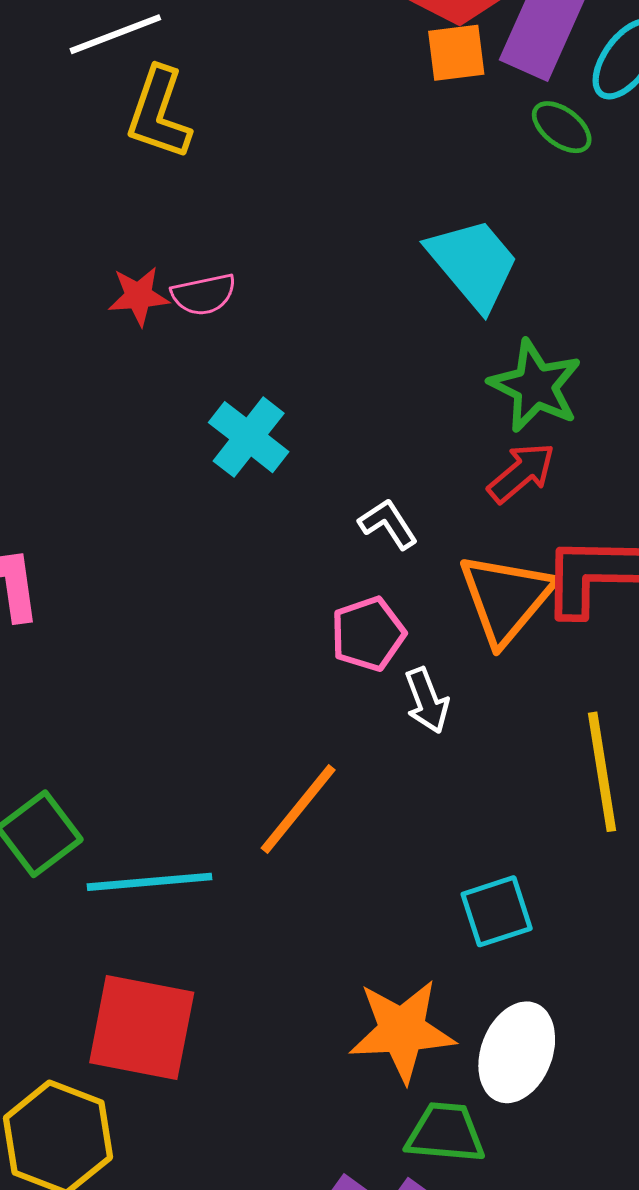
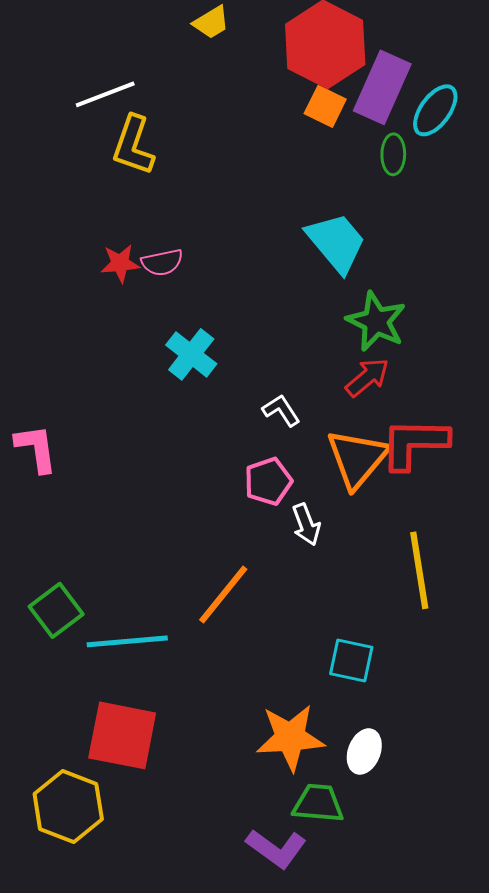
orange square: (456, 53) -> (325, 106), turned 33
green ellipse: (562, 127) -> (393, 154), turned 54
cyan square: (497, 911) -> (351, 660), turned 30
white ellipse: (517, 1052) -> (364, 751), size x0.7

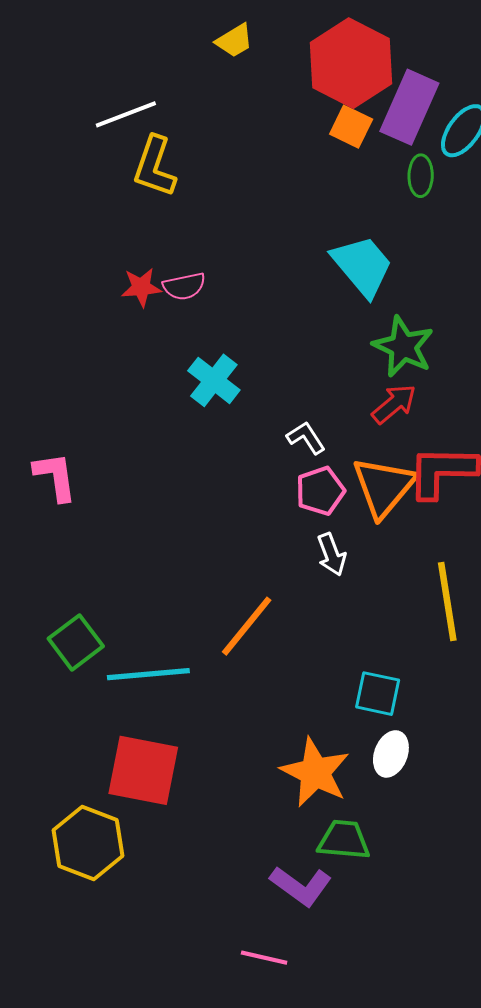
pink pentagon: (268, 481) -> (320, 491), moved
orange star: (290, 737) -> (315, 772), turned 30
white ellipse: (364, 751) -> (391, 754), moved

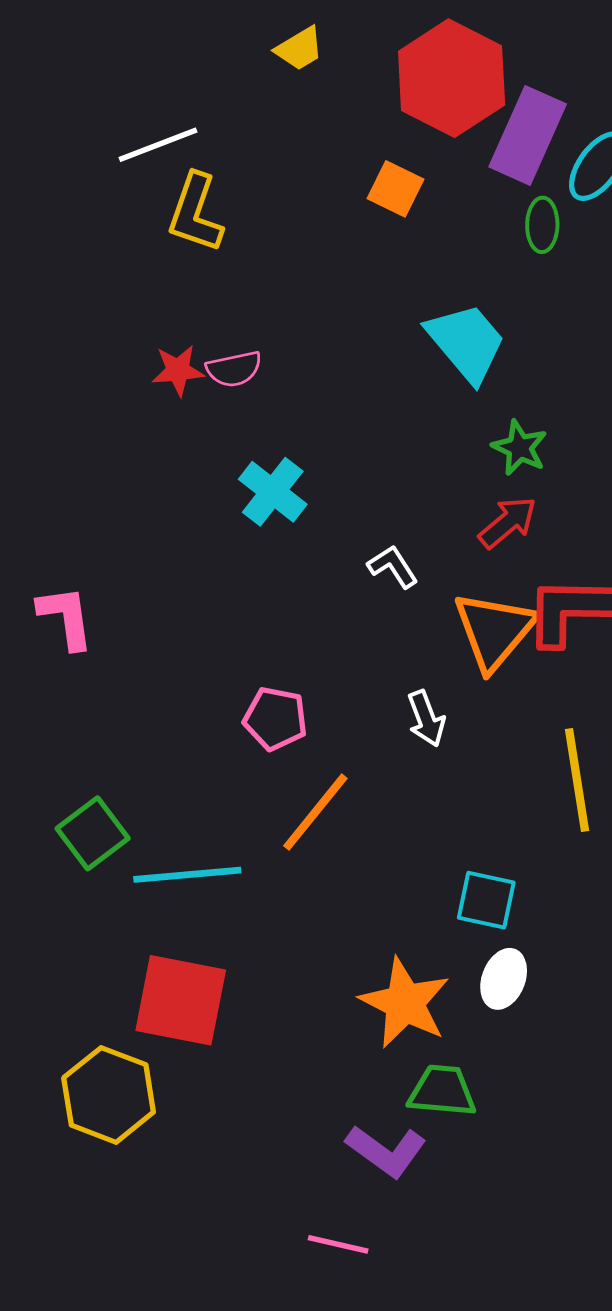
orange square: (351, 127) -> (396, 189), moved
green star: (403, 347) -> (520, 448), size x0.7
pink pentagon: (320, 491) -> (275, 719), moved, turned 30

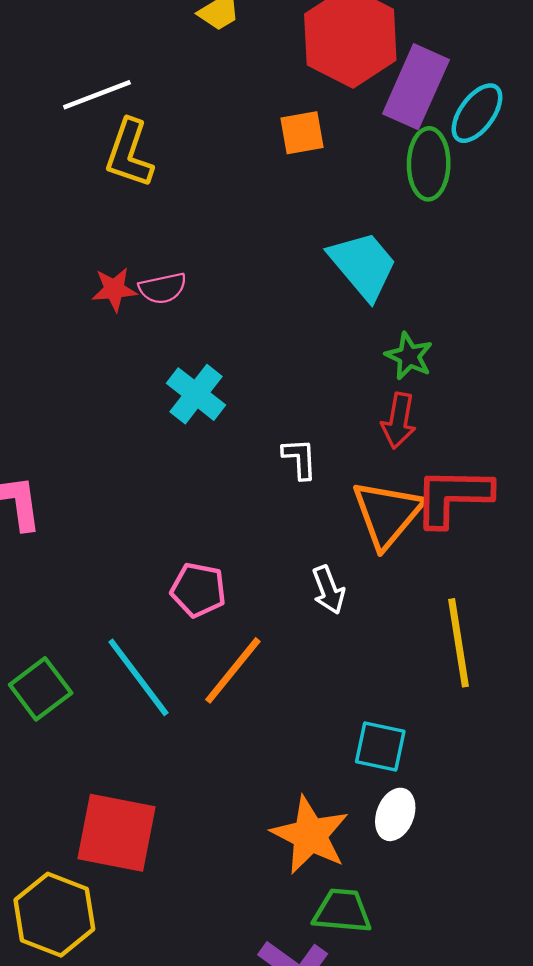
orange square: (396, 189) -> (302, 133), turned -36
green ellipse: (542, 225) -> (429, 164), size x1.5
red arrow: (508, 522) -> (399, 421), turned 140
white L-shape: (393, 567) -> (300, 459), turned 30
cyan line: (187, 875) -> (138, 677), moved, turned 58

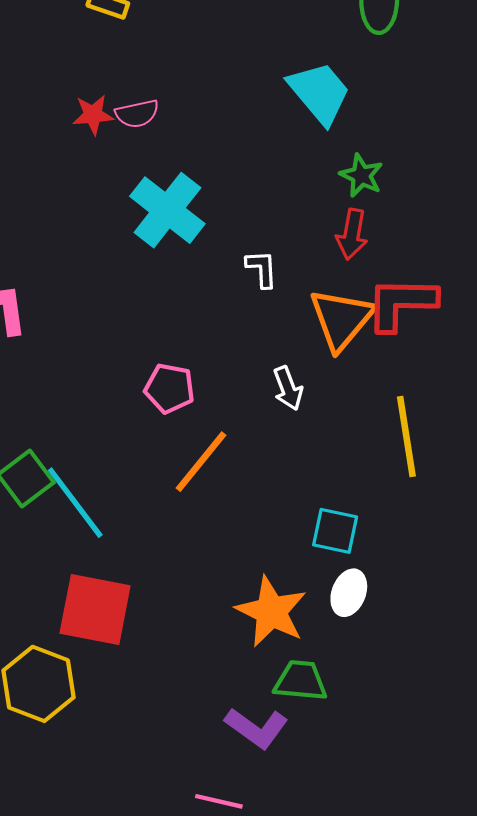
cyan cross: (196, 394) -> (167, 210), size x1.4
cyan line: (138, 677) -> (75, 503), moved

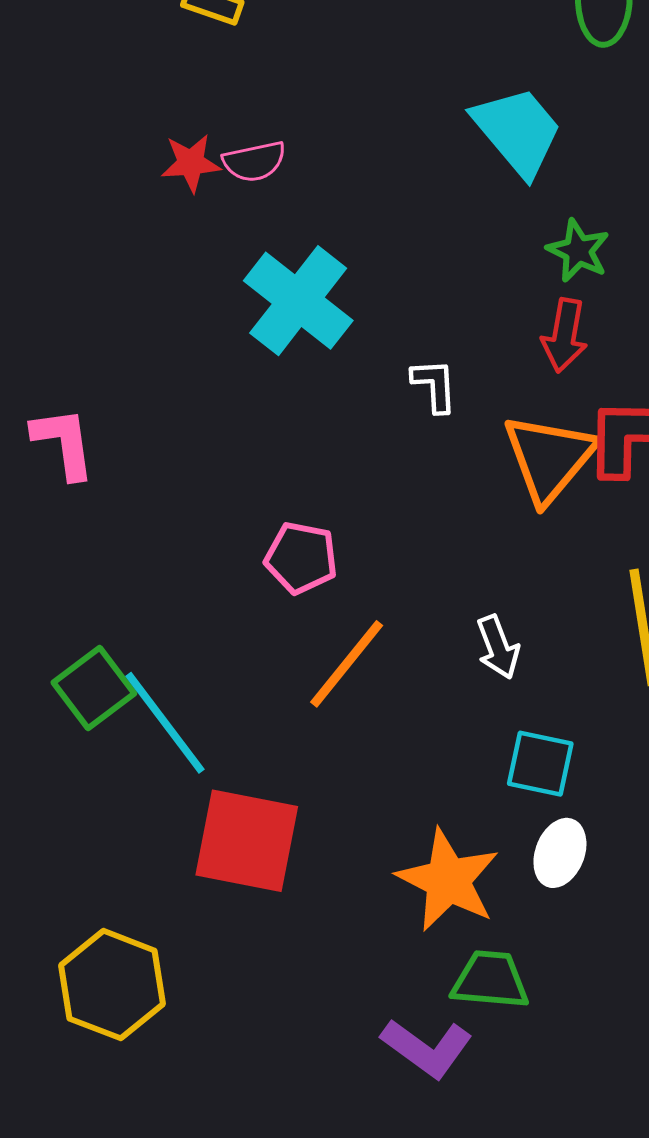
white arrow: (288, 388) -> (498, 647), moved
red square: (95, 610) -> (247, 841), moved

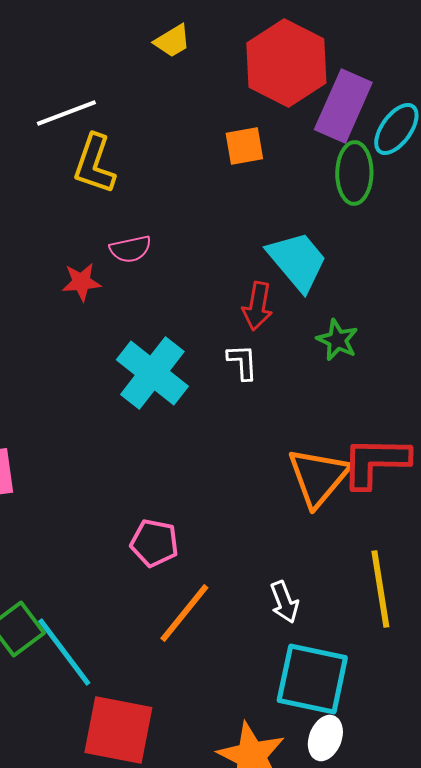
pink semicircle: (254, 161) -> (130, 249), moved
red arrow: (564, 335) -> (257, 306), moved
white L-shape: (434, 385) -> (242, 362), moved
cyan square: (540, 764) -> (312, 679), size x1.6

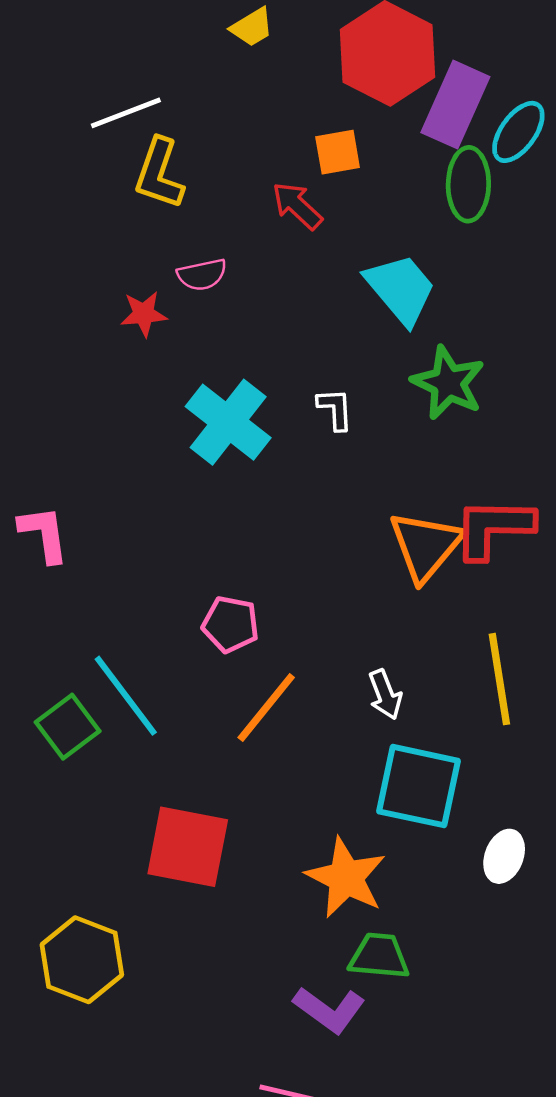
red arrow: (257, 306) -> (297, 206), moved, turned 123
green star: (337, 340) -> (448, 383), size x1.5
cyan line: (64, 652) -> (126, 696), moved
white ellipse: (325, 738) -> (504, 856), moved

